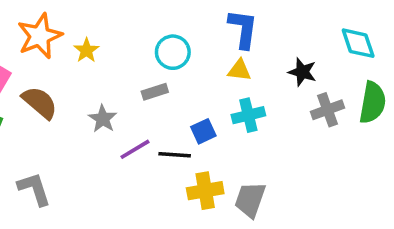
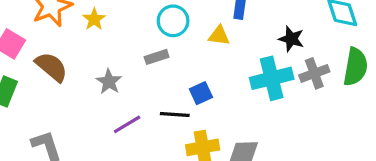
yellow triangle: (239, 70) -> (219, 36), moved
cyan cross: (248, 115) -> (272, 78), moved, size x1.4
purple line: (135, 149) -> (127, 124), moved

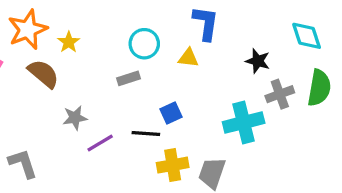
brown semicircle: (51, 67) -> (43, 74), moved
cyan cross: (272, 78) -> (244, 123), moved
gray star: (109, 82) -> (75, 118), moved, turned 30

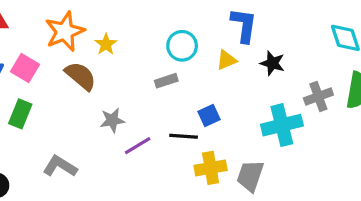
yellow triangle: (188, 58) -> (226, 60), turned -30
black star: (258, 61) -> (272, 63), moved
gray L-shape: (23, 163) -> (60, 166), turned -40

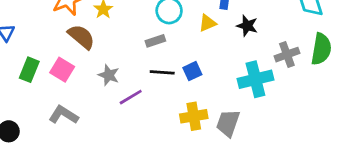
pink square: (25, 68) -> (62, 70), moved
gray star: (112, 120) -> (109, 75), turned 30
black line: (184, 136) -> (162, 72), moved

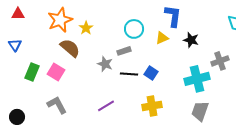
blue square: (192, 71) -> (151, 73), turned -32
gray star: (109, 75) -> (105, 64), moved
purple line: (131, 97) -> (106, 106), moved
gray L-shape: (63, 115) -> (57, 105), turned 30
gray trapezoid: (228, 123) -> (200, 111), moved

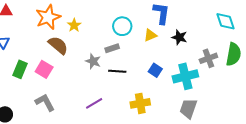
blue square: (151, 73) -> (155, 70), moved

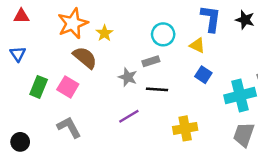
yellow triangle: (150, 35) -> (197, 45), turned 48
black star: (179, 37) -> (245, 20), moved
blue square: (155, 70) -> (203, 75), moved
purple line: (94, 103) -> (129, 116), moved

